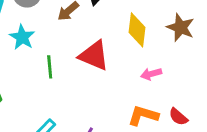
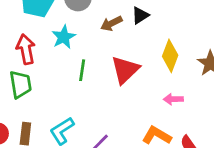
red triangle: (94, 56) -> (125, 70), turned 40

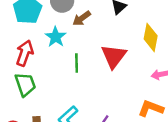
brown arrow: (111, 23) -> (82, 18), moved
red arrow: (26, 49) -> (25, 53), turned 40

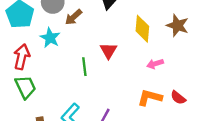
red triangle: (114, 56) -> (108, 51), size x0.7
green line: (77, 63) -> (84, 67), moved

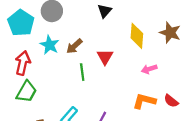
brown arrow: (74, 17) -> (74, 46), moved
green trapezoid: (25, 87) -> (26, 92), turned 55

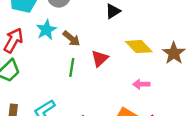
yellow diamond: (137, 36) -> (139, 47), turned -65
brown arrow: (74, 46) -> (71, 38), turned -114

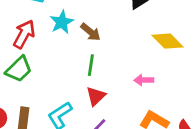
red triangle: (100, 59) -> (96, 96), moved
pink arrow: (141, 84) -> (144, 80), moved

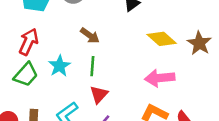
cyan star: (62, 22) -> (59, 66), moved
pink arrow: (144, 80) -> (160, 78), moved, size x1.6

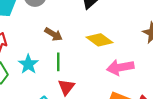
yellow diamond: (162, 39) -> (99, 40), moved

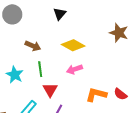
pink arrow: (120, 67) -> (74, 69), moved, size x0.7

